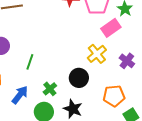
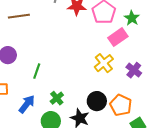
black circle: (79, 78) -> (97, 101), moved
orange pentagon: (114, 96) -> (121, 105), turned 30

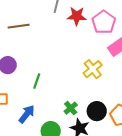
yellow cross: (104, 63) -> (93, 69), moved
green cross: (57, 98) -> (71, 108), moved

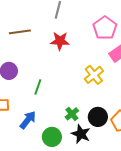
red star: (77, 16) -> (60, 41), moved

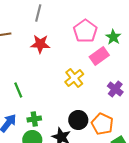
green line: (38, 87) -> (18, 90), turned -42
green cross: (72, 114) -> (34, 119), moved, turned 32

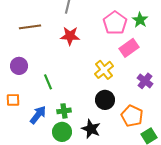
green star: (113, 37) -> (140, 20), moved
black circle: (78, 120) -> (105, 100), moved

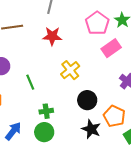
yellow cross: (104, 70) -> (70, 70), moved
blue arrow: (38, 115) -> (13, 131), moved
black star: (91, 129) -> (91, 129), moved

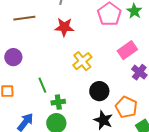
pink rectangle: (111, 48) -> (127, 50), moved
green line: (30, 82) -> (42, 85), moved

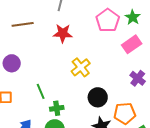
pink rectangle: (127, 50) -> (132, 44), moved
orange pentagon: (126, 107) -> (125, 113), turned -30

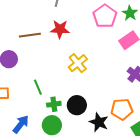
brown line: (23, 24) -> (30, 35), moved
black circle: (98, 97) -> (77, 105), moved

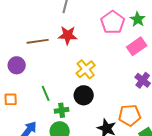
black circle: (77, 105) -> (84, 95), moved

